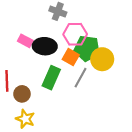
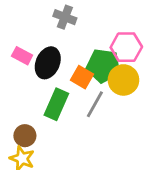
pink hexagon: (75, 34) -> (126, 47), moved
black ellipse: (45, 46) -> (48, 63), turned -70
brown circle: (22, 94) -> (25, 136), moved

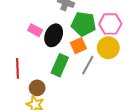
green pentagon: (103, 66) -> (84, 24), moved
orange square: (82, 77) -> (78, 46), turned 35

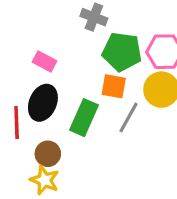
black ellipse: (54, 35) -> (43, 103), moved
orange square: (78, 46) -> (114, 86), turned 35

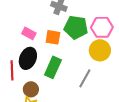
orange square: (114, 86) -> (53, 37), moved
gray line: (128, 118) -> (85, 78), moved

